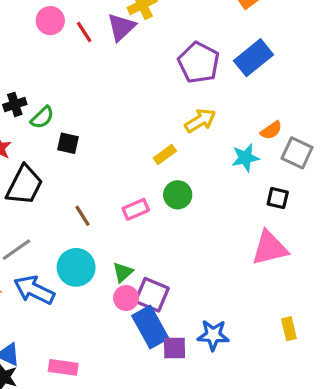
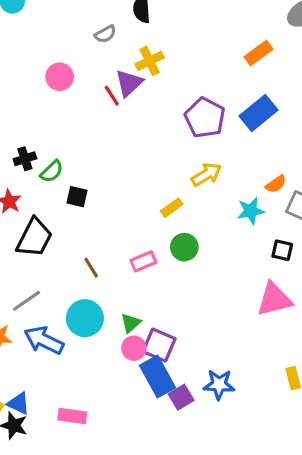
red line: (84, 32) -> (112, 96), moved
purple square: (174, 348) -> (181, 397), turned -30

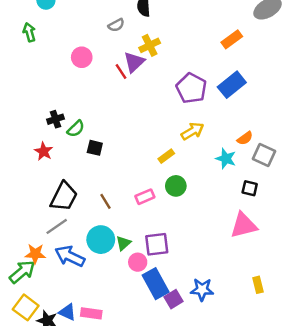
cyan star: (251, 211) -> (226, 159), turned 30
black trapezoid: (34, 238) -> (64, 197), moved
green triangle: (131, 323) -> (123, 243), moved
purple square: (159, 345) -> (157, 244), moved, turned -30
blue triangle: (19, 403) -> (67, 312), moved

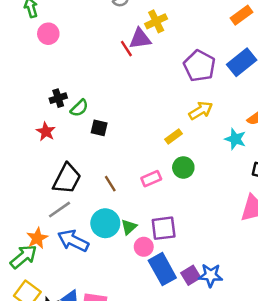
pink circle: (82, 57) -> (48, 34), moved
purple triangle: (134, 62) -> (140, 39), turned 35
orange star: (35, 254) -> (37, 238), turned -30
purple square: (173, 299) -> (191, 275), moved

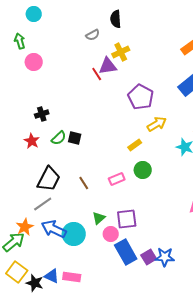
purple pentagon: (199, 66) -> (141, 97), moved
green semicircle: (79, 108) -> (59, 138), moved
cyan circle: (105, 223) -> (74, 234), moved

